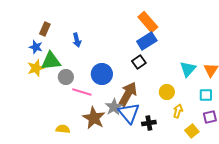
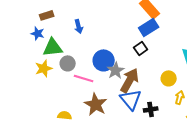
brown rectangle: (45, 29) -> (47, 15), turned 48
yellow star: (36, 68) -> (44, 68), moved
gray star: (114, 107) -> (116, 70), moved

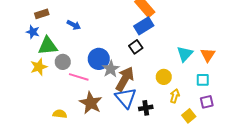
blue arrow: (79, 26) -> (74, 25), turned -48

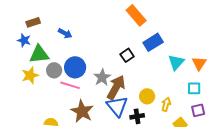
blue rectangle: (144, 26) -> (153, 42), moved
blue circle: (99, 59) -> (75, 67), moved
yellow circle: (164, 77) -> (147, 96), moved

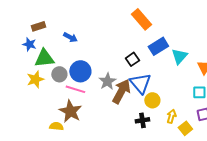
cyan triangle: (176, 62) -> (179, 56), moved
yellow arrow: (166, 104) -> (171, 116), moved
blue triangle: (117, 106) -> (140, 83), moved
brown star: (82, 111) -> (70, 111), moved

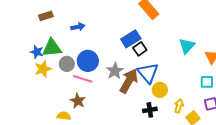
blue arrow: (70, 37) -> (78, 27), turned -40
blue star: (29, 44) -> (37, 52), moved
blue rectangle: (158, 46) -> (131, 39), moved
brown star: (70, 111) -> (78, 101), size x0.7

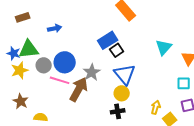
brown arrow: (129, 81) -> (79, 89), moved
yellow circle: (160, 90) -> (122, 93), moved
brown star: (78, 101) -> (21, 101), moved
black cross: (150, 110) -> (118, 111), moved

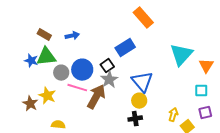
brown rectangle: (23, 17) -> (44, 35), moved, turned 48
cyan triangle: (164, 47) -> (181, 55), size x1.4
black square: (117, 50) -> (107, 66), moved
yellow star: (20, 70) -> (47, 96), moved, turned -30
brown star: (21, 101) -> (30, 104), moved

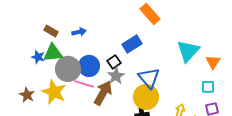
gray circle: (61, 73) -> (68, 69), size x1.6
yellow star: (47, 96) -> (54, 92), size x1.4
yellow circle: (139, 101) -> (146, 97), size x1.6
brown star: (30, 104) -> (27, 95), moved

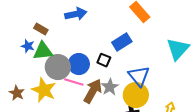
blue arrow: (79, 32) -> (76, 14), moved, size x1.5
blue star: (38, 57) -> (28, 46), moved
black square: (114, 62) -> (104, 60), turned -32
gray star: (116, 76) -> (110, 87), moved

